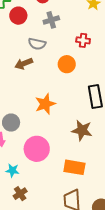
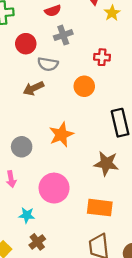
red circle: (18, 16) -> (26, 44), moved
gray circle: (11, 123) -> (22, 147), moved

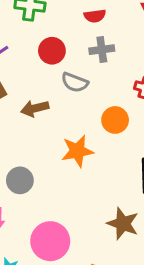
brown arrow: (33, 88) -> (35, 108), moved
orange star: (61, 135) -> (77, 151), moved

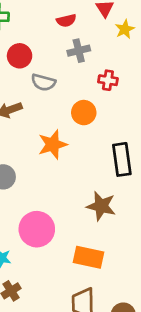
red semicircle: (95, 16) -> (66, 20), moved
gray cross: (102, 50) -> (79, 51), moved

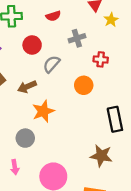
red semicircle: (66, 20) -> (53, 16), moved
gray semicircle: (43, 82) -> (51, 64), turned 120
orange star: (53, 145) -> (43, 111), moved

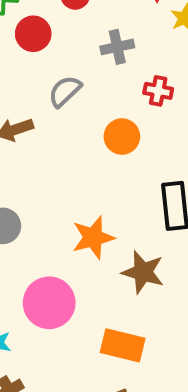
red circle: (32, 45) -> (33, 34), moved
orange star: (43, 111) -> (93, 238), moved

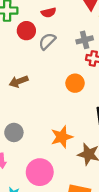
gray cross: (117, 47) -> (85, 40), moved
gray semicircle: (65, 91) -> (47, 41), moved

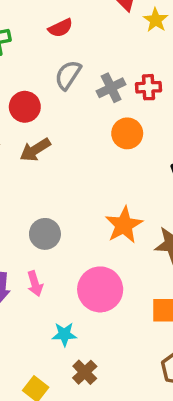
red circle: (26, 31) -> (25, 107), moved
gray cross: (85, 40) -> (111, 88), moved

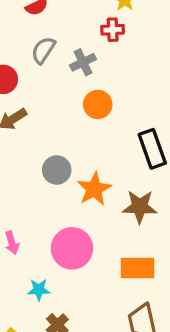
red cross: (148, 87) -> (113, 30), moved
gray circle: (45, 234) -> (57, 170), moved

